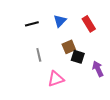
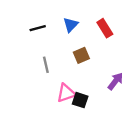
black square: (78, 57) -> (80, 100), moved
purple arrow: (98, 69) -> (115, 81), turned 63

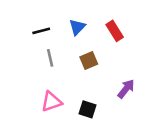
gray line: (46, 65) -> (50, 58), moved
pink triangle: (66, 93) -> (51, 102), moved

